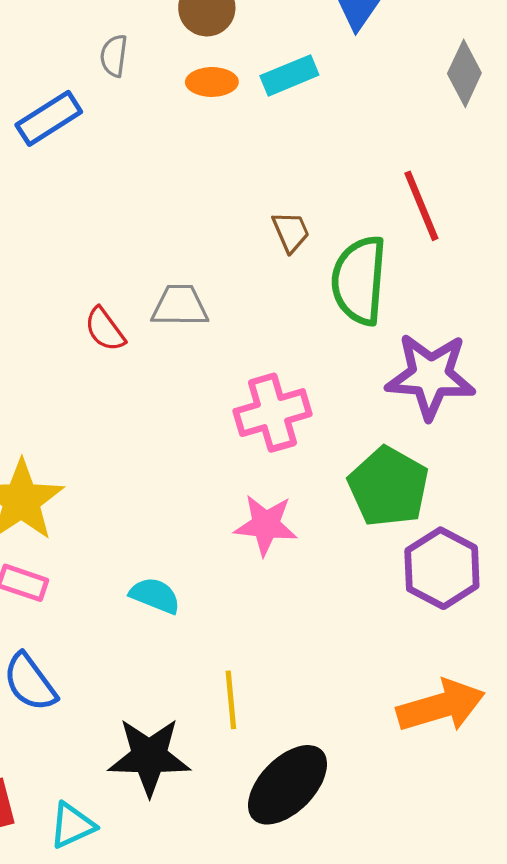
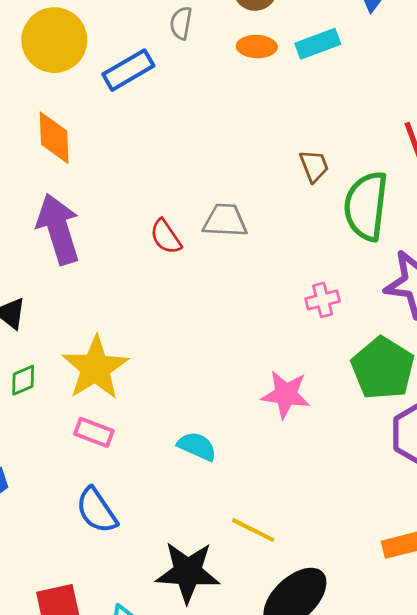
pink cross: (272, 413) -> (323, 300), moved, size x0.6
yellow line: (231, 700) -> (253, 530), turned -60

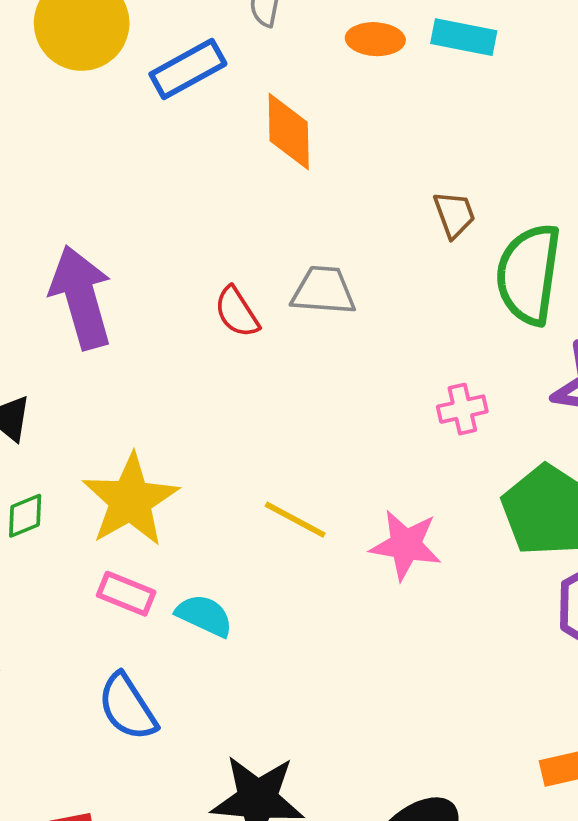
cyan rectangle: (318, 44) -> (464, 37), turned 30
orange diamond: (54, 138) -> (289, 132), moved
cyan semicircle: (197, 446) -> (204, 615), moved
yellow line: (253, 530) -> (295, 520), moved

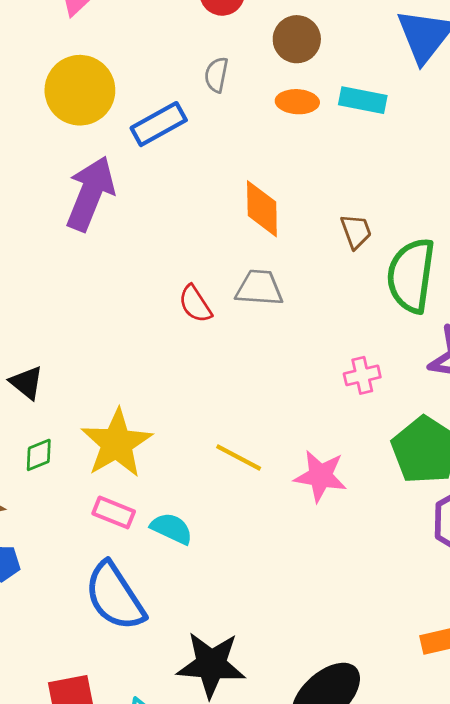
orange diamond: (289, 132) -> (262, 209), moved
purple arrow: (81, 297) -> (90, 194), moved, turned 38
blue semicircle: (127, 707) -> (115, 596), size x1.4

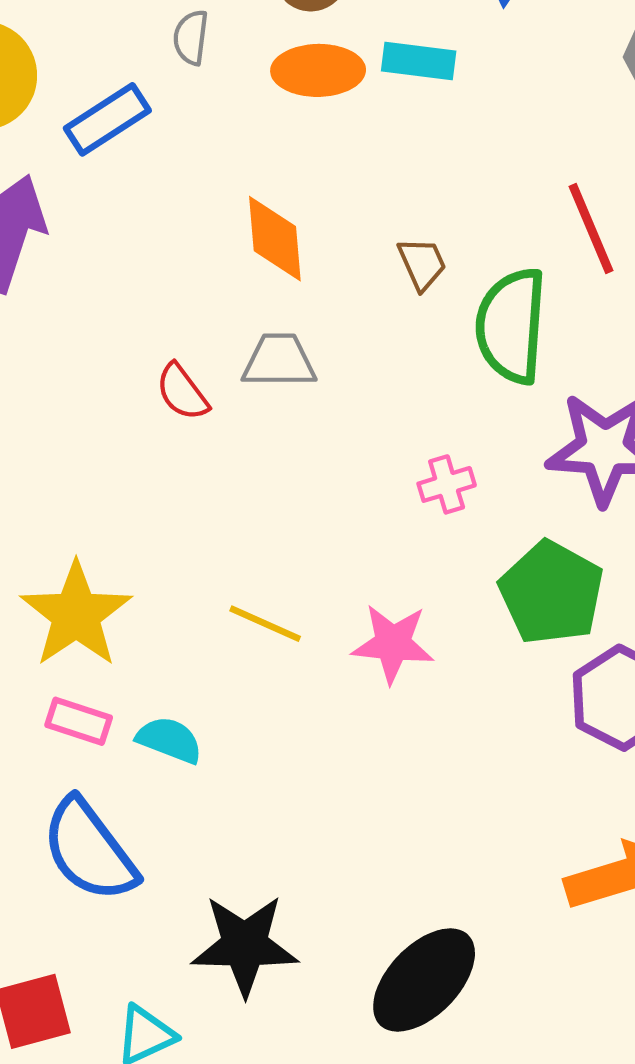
orange ellipse: (297, 102) -> (318, 70), size x1.4

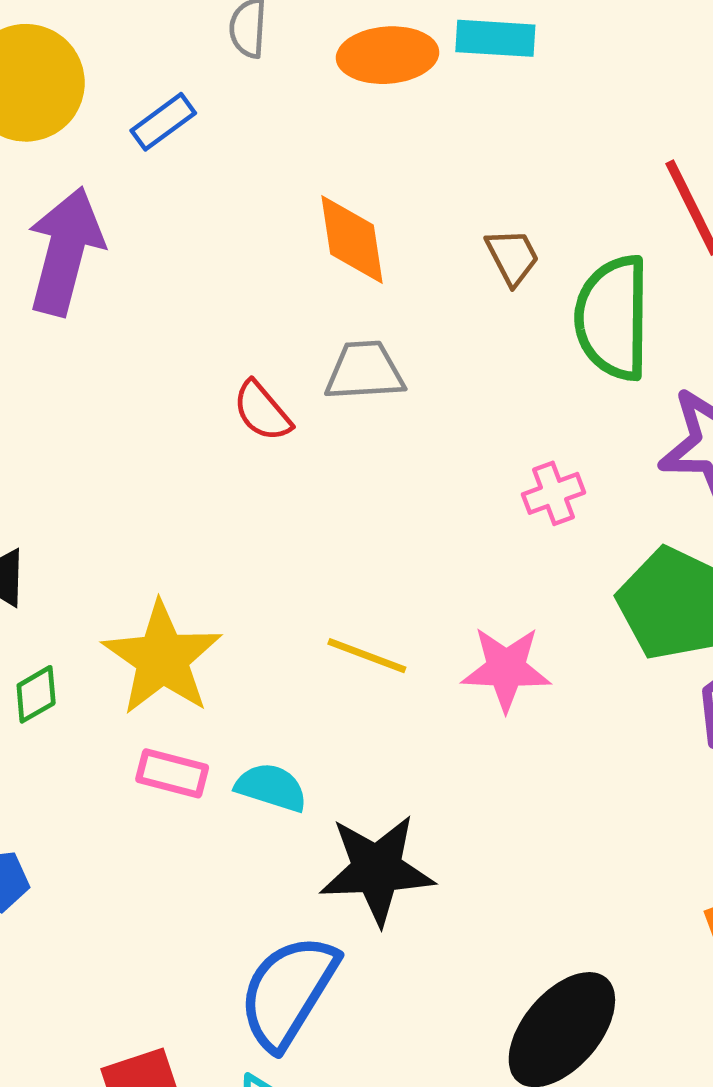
blue rectangle: (107, 119) -> (163, 122), size x0.7
blue semicircle: (89, 850) -> (288, 992), moved, turned 72
black star: (245, 945) -> (377, 870), moved

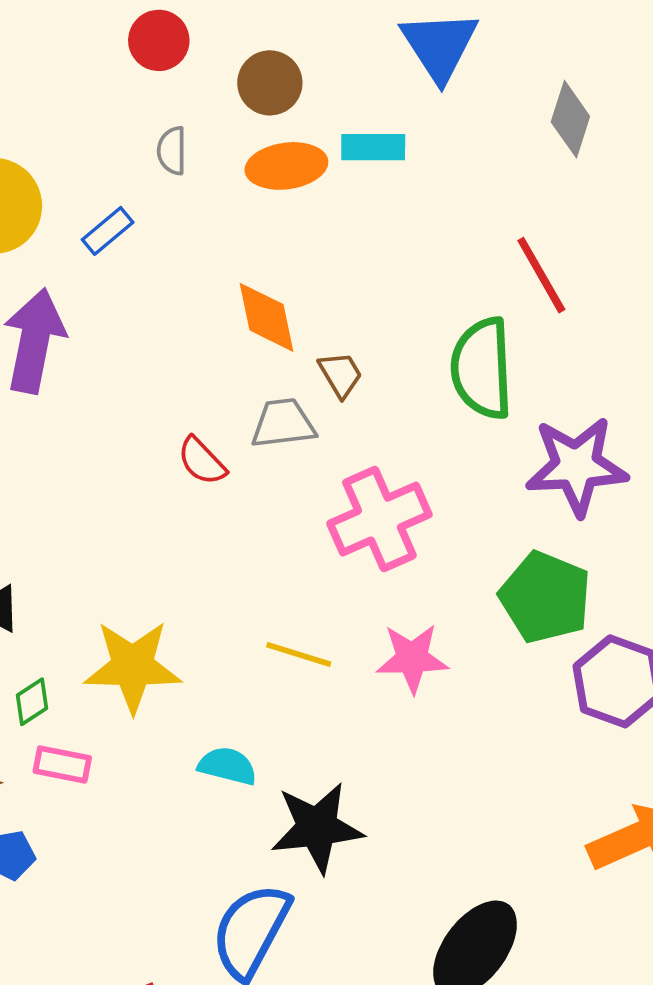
brown trapezoid: (512, 257) -> (340, 374), moved
pink cross: (554, 493) -> (379, 519), moved, size x2.0
yellow star: (162, 658) -> (133, 666), turned -30
pink rectangle: (172, 773) -> (62, 764), moved

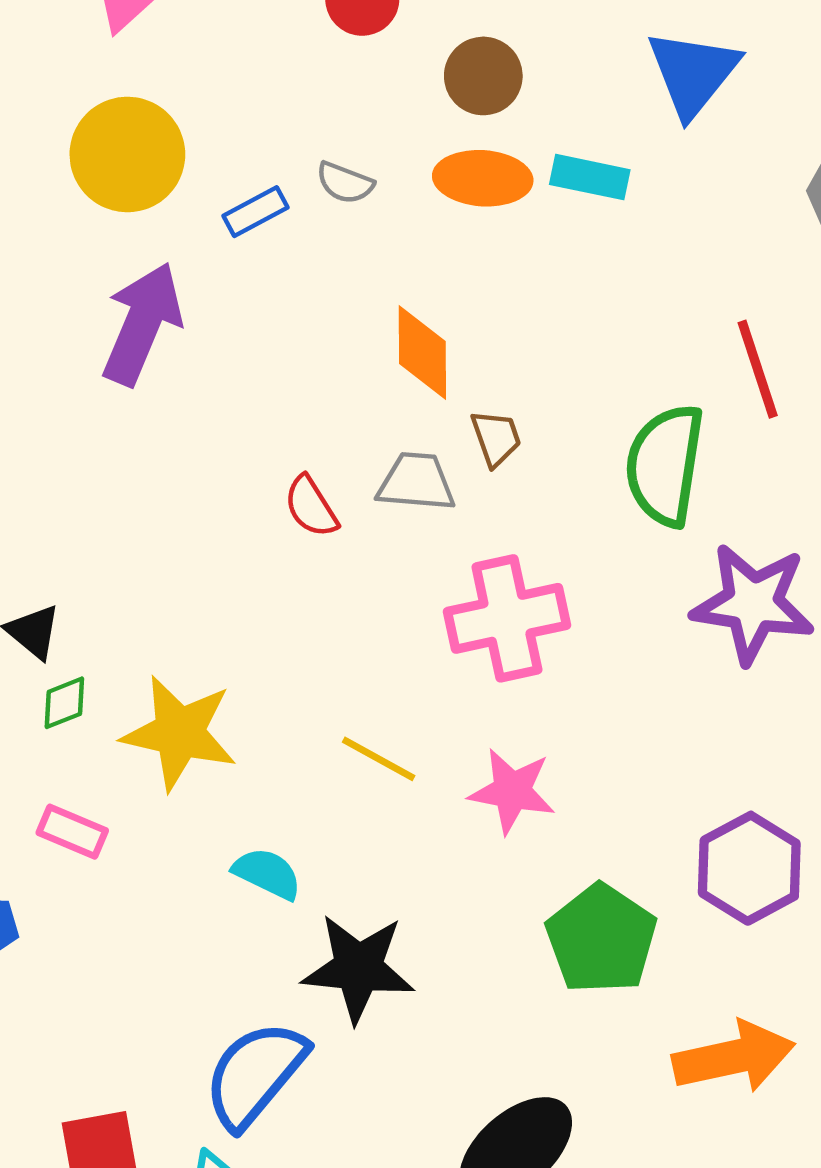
gray semicircle: (172, 151) -> (345, 183), moved, turned -81
green pentagon: (545, 597) -> (601, 939), moved
green diamond: (32, 702) -> (64, 703), moved

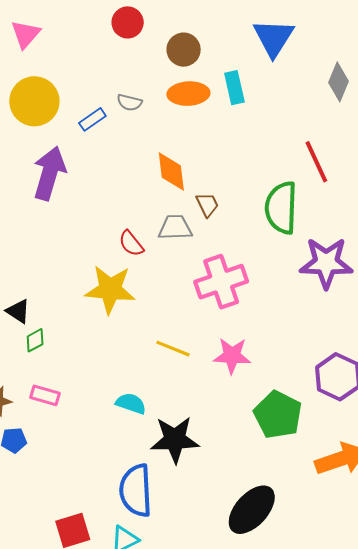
cyan rectangle: (590, 177) -> (234, 88), turned 72
yellow star: (179, 733) -> (110, 289), moved
blue semicircle: (255, 1074) -> (136, 490), turned -36

